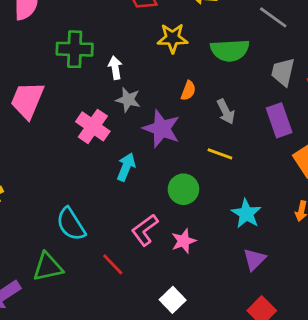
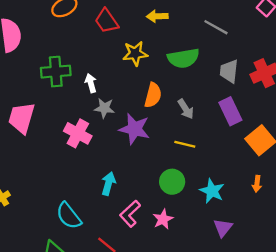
orange semicircle: (188, 91) -> (153, 95), size x1.5
cyan arrow: (126, 167) -> (108, 184), moved
green circle: (183, 189) -> (172, 182), moved

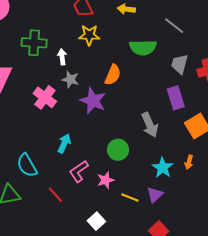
yellow star: (135, 53) -> (89, 35), moved
gray arrow: (186, 109) -> (150, 125), moved, size x1.4
yellow line: (185, 144) -> (130, 198), moved
cyan star: (212, 191) -> (163, 168), moved

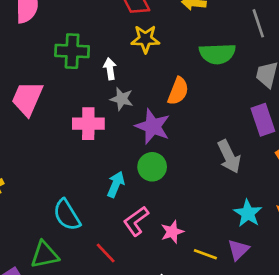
gray line: (174, 26) -> (258, 23), turned 35
pink cross: (45, 97) -> (88, 124), turned -35
green circle: (118, 150) -> (152, 167), moved

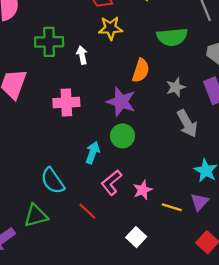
gray star: (122, 99) -> (176, 87), moved, turned -30

